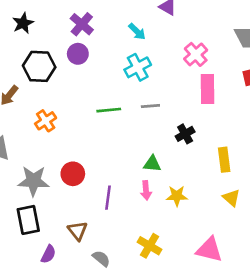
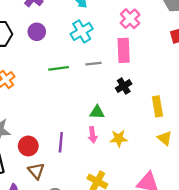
purple circle: (78, 54) -> (37, 32), moved
pink rectangle: (208, 89) -> (124, 50), moved
red circle: (73, 174) -> (28, 146), moved

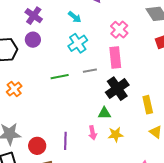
purple circle: (37, 32) -> (33, 40), moved
black cross: (124, 86) -> (117, 89), size x1.6
green triangle: (97, 112) -> (104, 113), moved

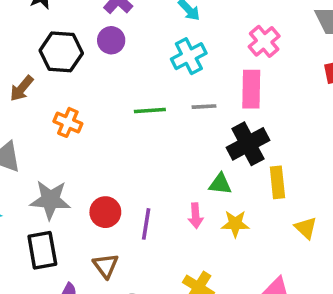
orange cross: (14, 89) -> (68, 122), turned -35
yellow rectangle: (148, 105) -> (277, 182), moved
red circle: (37, 146) -> (105, 212), moved

